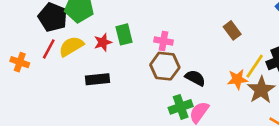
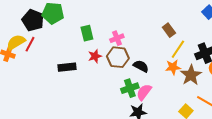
pink cross: (164, 41) -> (117, 38), turned -32
red star: (103, 42) -> (95, 56), moved
yellow semicircle: (71, 46) -> (16, 42), moved
yellow line: (255, 66) -> (178, 49), moved

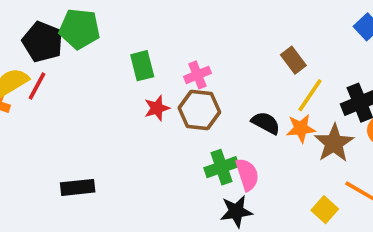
black semicircle: (141, 66) -> (266, 123), moved
black rectangle: (67, 67) -> (78, 187), moved
pink semicircle: (144, 92) -> (247, 175), turned 126

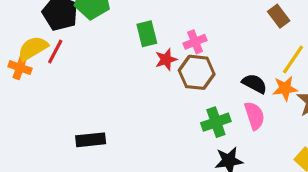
brown rectangle: (293, 60) -> (279, 16), moved
red star: (157, 108) -> (166, 59), moved
pink semicircle: (247, 175) -> (254, 116), moved

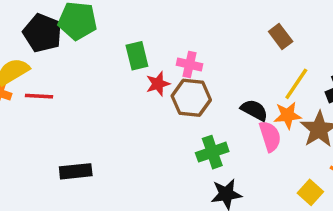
pink cross: (195, 42) -> (189, 65), turned 35
red line: (55, 51) -> (39, 96), moved, turned 65
pink semicircle: (254, 116) -> (270, 136), moved

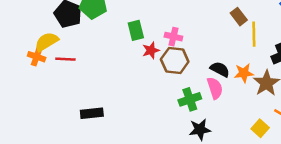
yellow line: (296, 84) -> (254, 34), moved, turned -35
pink semicircle: (270, 136) -> (215, 88), moved

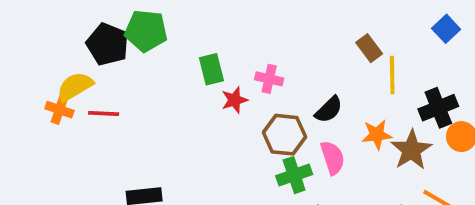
brown hexagon: (175, 60) -> (284, 135), moved
black semicircle: (220, 69) -> (329, 110), moved, turned 108

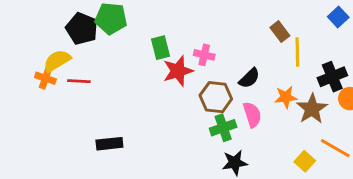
red star: (234, 100) -> (178, 71), size x1.5

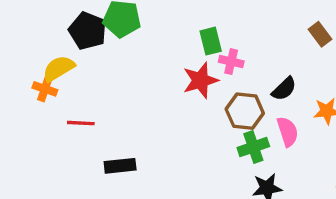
green rectangle: (160, 48) -> (211, 41), moved
red line: (79, 81) -> (81, 123), moved

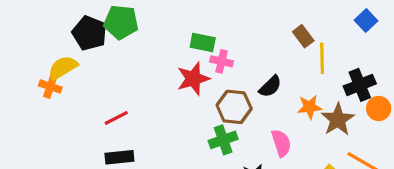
green rectangle: (211, 41) -> (203, 43), turned -65
red line: (81, 123) -> (116, 118), moved, turned -30
pink semicircle: (288, 132) -> (281, 143), moved
green cross: (253, 147) -> (223, 140), moved

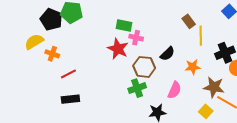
red star: (193, 79) -> (118, 49), turned -30
orange cross: (50, 86) -> (52, 54), moved
brown star: (338, 119) -> (214, 87), moved, turned -30
pink semicircle: (281, 143) -> (174, 90), turned 42

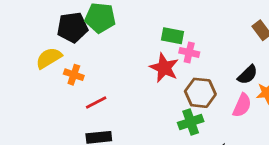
black pentagon: (51, 19) -> (72, 27), turned -30
black semicircle: (167, 54) -> (248, 75), moved
pink semicircle: (174, 90) -> (242, 105), moved

